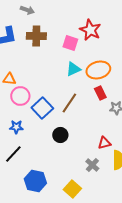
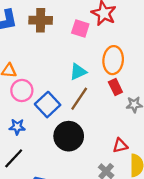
cyan triangle: (73, 69) -> (78, 72), moved
orange ellipse: (98, 70) -> (113, 60), turned -70
black circle: (60, 135) -> (69, 136), size x1.6

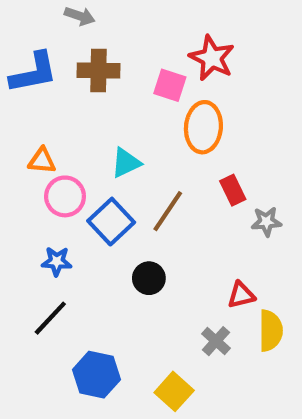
orange ellipse: (113, 60) -> (203, 127), moved
cyan triangle: (78, 72) -> (126, 163), moved
black circle: (69, 136) -> (149, 278), size x0.6

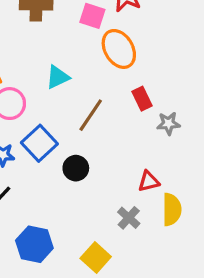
orange ellipse: (203, 127) -> (119, 49), turned -36
blue square: (111, 222) -> (39, 143), moved

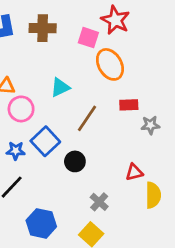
red rectangle: (142, 99) -> (129, 105), turned -66
gray cross: (129, 218) -> (99, 202), moved

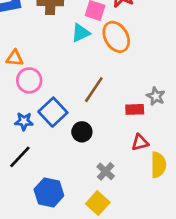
cyan triangle: (60, 87) -> (81, 33), moved
red rectangle: (129, 105) -> (135, 109), moved
gray star: (150, 125) -> (156, 96), turned 30

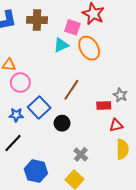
red triangle: (140, 142) -> (116, 125), moved

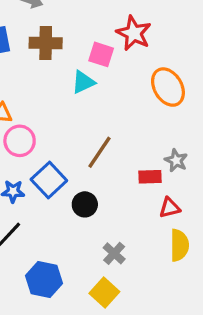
orange ellipse: (89, 48) -> (168, 87), moved

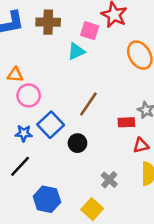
gray cross: (114, 253) -> (109, 180), moved

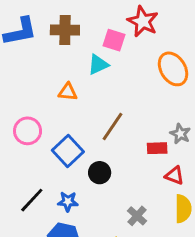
orange triangle: (15, 75) -> (68, 92), moved
pink circle: (29, 95) -> (28, 131), moved
blue star: (24, 133) -> (68, 201), moved
red triangle: (141, 146) -> (174, 176), turned 35

